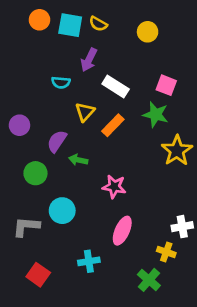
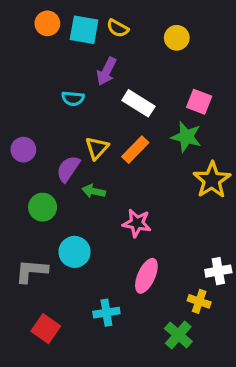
yellow triangle: (85, 112) -> (97, 148), moved

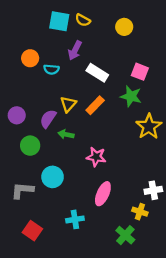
orange circle: (47, 23) -> (30, 58), moved
purple circle: (23, 150) -> (17, 115), moved

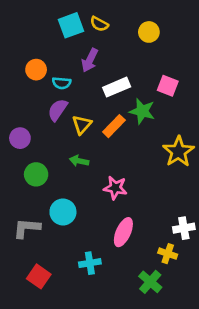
cyan square: (59, 21) -> (71, 25), turned -30
white rectangle: (97, 73) -> (117, 87), turned -55
green star: (131, 96) -> (142, 111), moved
purple semicircle: (48, 119) -> (58, 110), moved

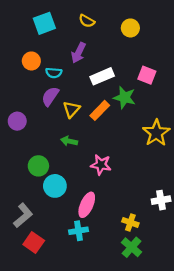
cyan square: (71, 25) -> (44, 23), moved
green circle: (36, 174) -> (38, 166), moved
gray L-shape: (27, 228) -> (23, 215), moved, turned 135
pink ellipse: (123, 232) -> (87, 205), moved
yellow cross: (168, 254) -> (130, 222), moved

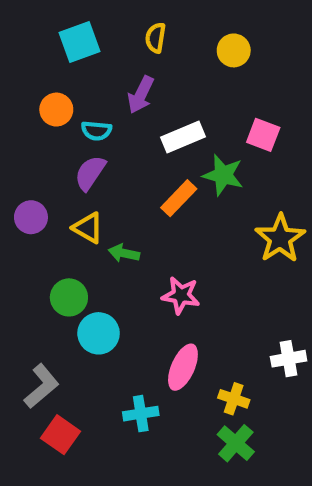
yellow semicircle: (87, 21) -> (156, 38), turned 70
yellow triangle: (71, 109) -> (88, 228), moved, turned -42
pink ellipse: (87, 205) -> (183, 367), moved

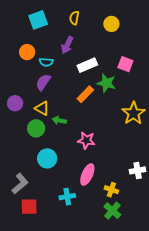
green circle: (69, 297) -> (36, 128), moved
red square: (61, 435) -> (29, 207), turned -36

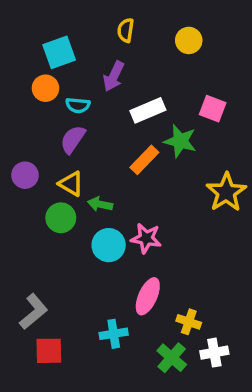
cyan square: (38, 20) -> (59, 52), moved
cyan circle: (47, 158) -> (109, 245), moved
white cross: (138, 170) -> (214, 353), moved
green cross: (112, 211) -> (172, 358), moved

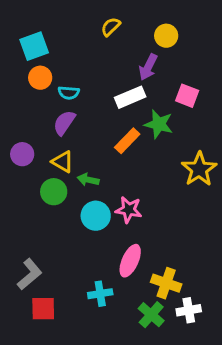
yellow semicircle: (126, 30) -> (111, 27), turned 36
cyan square: (59, 52) -> (34, 46), moved
purple arrow: (114, 76) -> (148, 67), moved
yellow cross: (189, 322) -> (166, 283), size x1.4

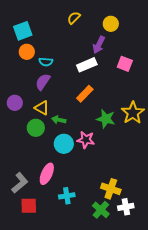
green star: (159, 124) -> (106, 119), moved
pink ellipse: (130, 261) -> (47, 174), moved

